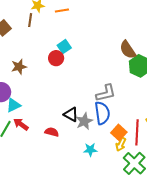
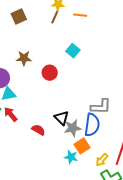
brown line: (30, 20) -> (55, 17), moved
cyan square: (64, 47) -> (73, 51), turned -32
red circle: (56, 58) -> (50, 73), moved
orange square: (119, 132) -> (82, 146), moved

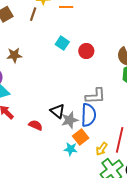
brown line: (55, 17) -> (33, 14), moved
red circle: (50, 73) -> (86, 51), moved

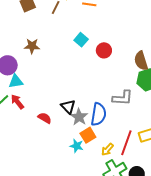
gray L-shape: (95, 96) -> (123, 98), moved
gray star: (70, 120) -> (79, 117), turned -30

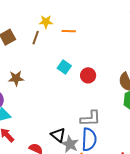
gray L-shape: (123, 98) -> (90, 118), moved

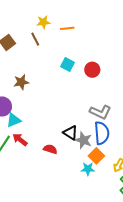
brown line: (36, 38) -> (35, 39), turned -40
gray L-shape: (90, 118) -> (100, 112), turned 35

